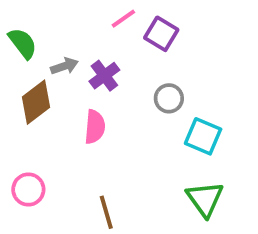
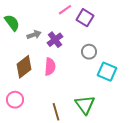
brown diamond: (36, 102) -> (24, 67), moved
green triangle: (205, 199) -> (85, 105), moved

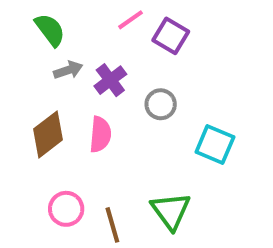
green semicircle: (12, 23) -> (50, 30), moved
gray circle: (89, 52) -> (161, 104), moved
pink circle: (15, 100) -> (66, 209), moved

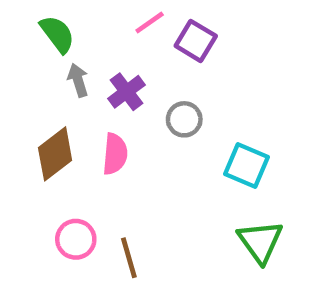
gray arrow: (68, 70) -> (78, 80), turned -88
green triangle: (171, 211) -> (260, 242), moved

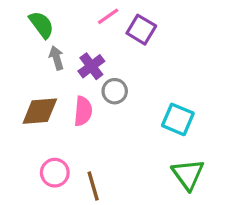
gray circle: (184, 119) -> (115, 91), moved
brown diamond: (55, 154) -> (40, 111), turned 33

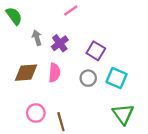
green semicircle: (41, 25) -> (14, 16), moved
purple square: (141, 30) -> (96, 51), moved
gray circle: (115, 91) -> (88, 78), moved

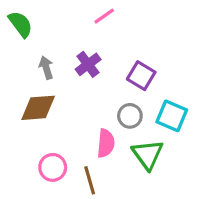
gray arrow: (37, 38) -> (46, 68), moved
pink semicircle: (54, 73) -> (106, 143), moved
green triangle: (123, 114) -> (148, 155), moved

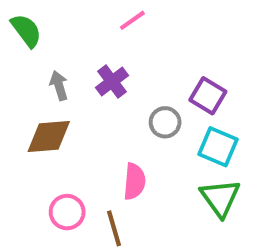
purple square: (141, 76) -> (208, 96), moved
gray circle: (130, 116) -> (165, 122), moved
green triangle: (148, 155) -> (220, 198), moved

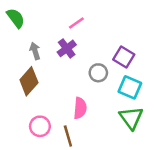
pink line: (132, 20) -> (76, 23), moved
brown diamond: (49, 137) -> (29, 81), turned -44

